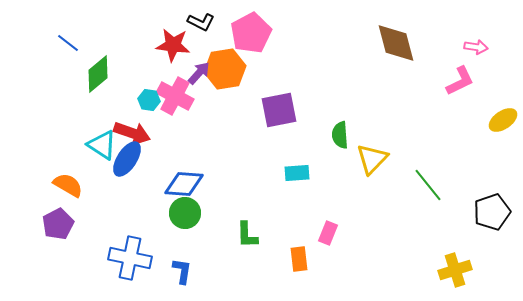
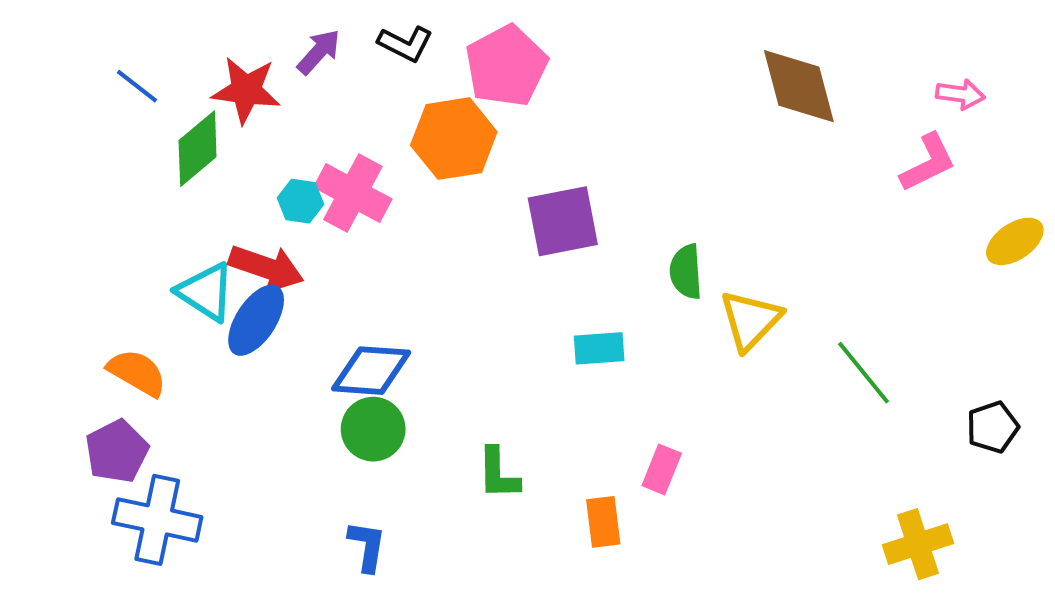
red star: (173, 45) -> (246, 90), moved
purple arrow: (199, 73) -> (319, 52), moved
black pentagon: (492, 212) -> (993, 427), size x0.7
blue cross: (130, 258) -> (157, 520), moved

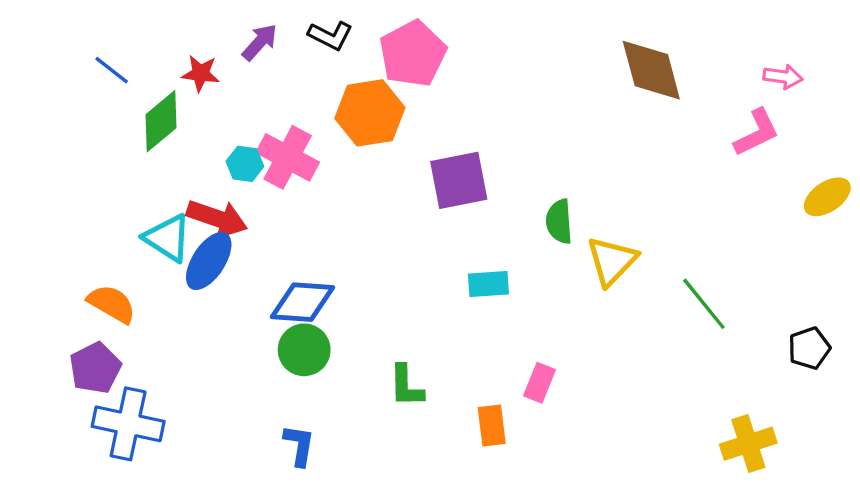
red star: (246, 90) -> (200, 73), size x0.7

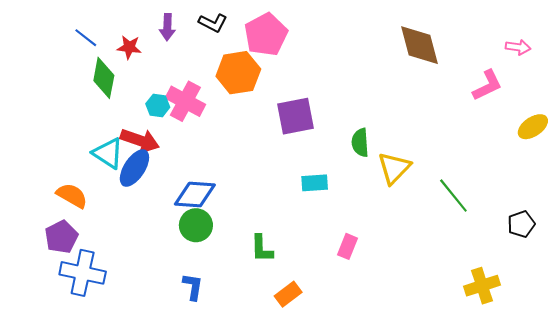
purple arrow: (260, 42) -> (167, 27), turned 140
blue line: (112, 70) -> (86, 38), moved
pink arrow: (783, 77) -> (518, 47), moved
green diamond: (161, 121) -> (104, 78), turned -39
orange rectangle: (492, 426) -> (288, 294), moved, turned 60

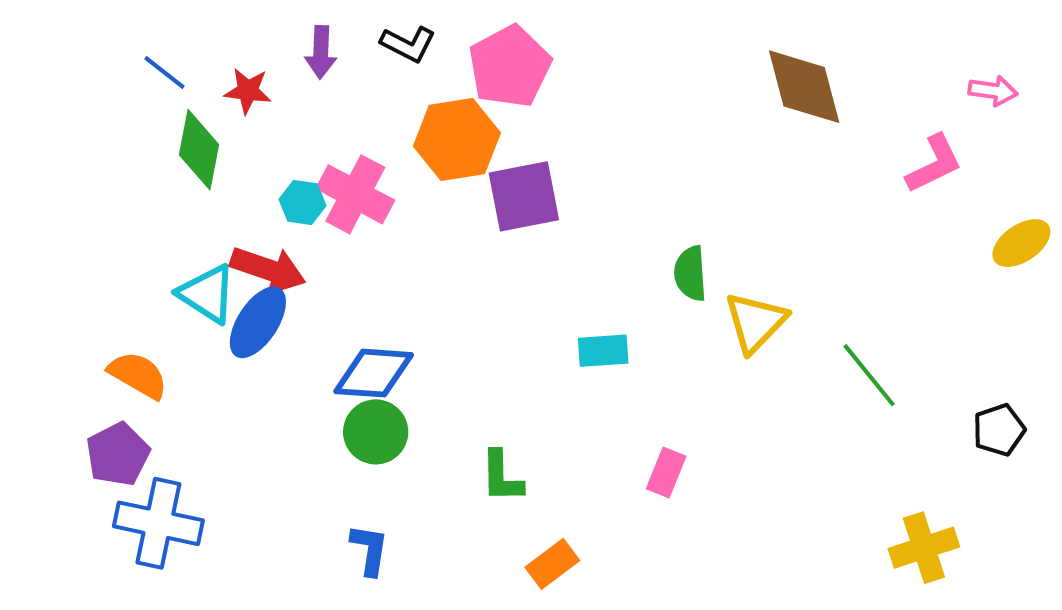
purple square: (296, 116) -> (524, 196), moved

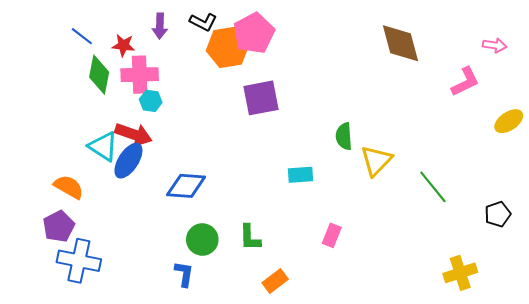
orange hexagon: (457, 140) -> (228, 47), moved
pink cross: (355, 194) -> (140, 75), moved, turned -30
green circle: (376, 432) -> (202, 239), moved

